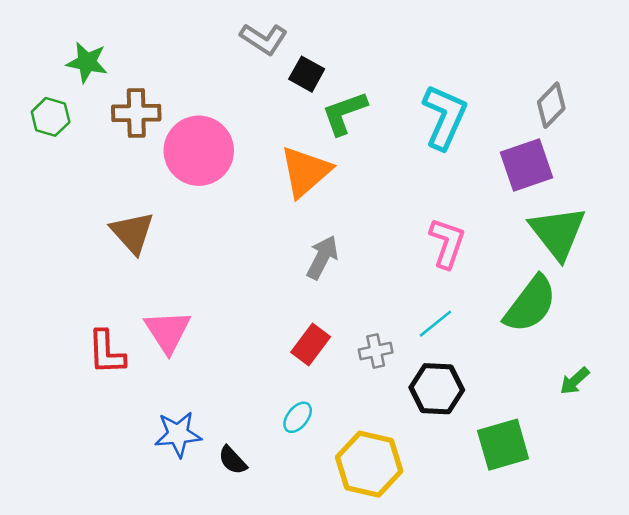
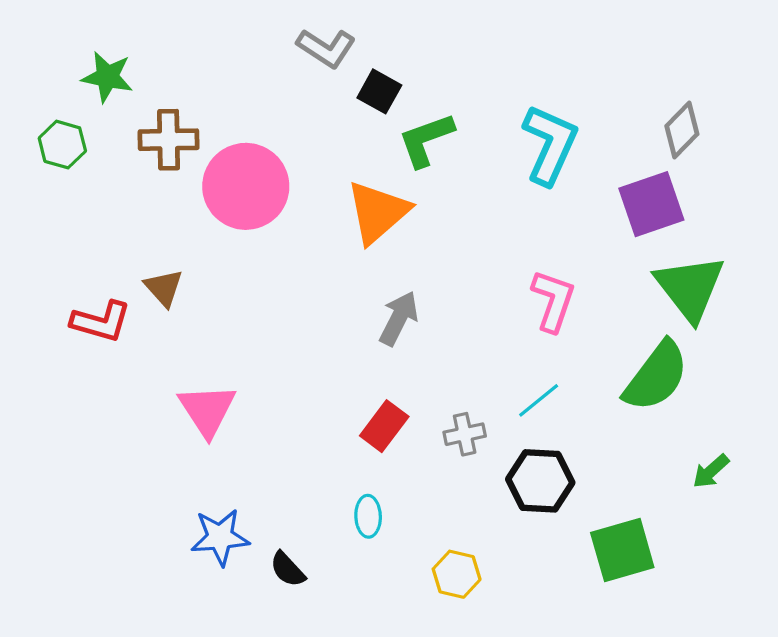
brown triangle: (132, 233) -> (164, 288), size x0.7
red L-shape: (106, 352) -> (101, 322), moved, turned -72
cyan ellipse: (298, 417) -> (368, 516), turned -40
yellow hexagon: (369, 464) -> (457, 574), size x0.6

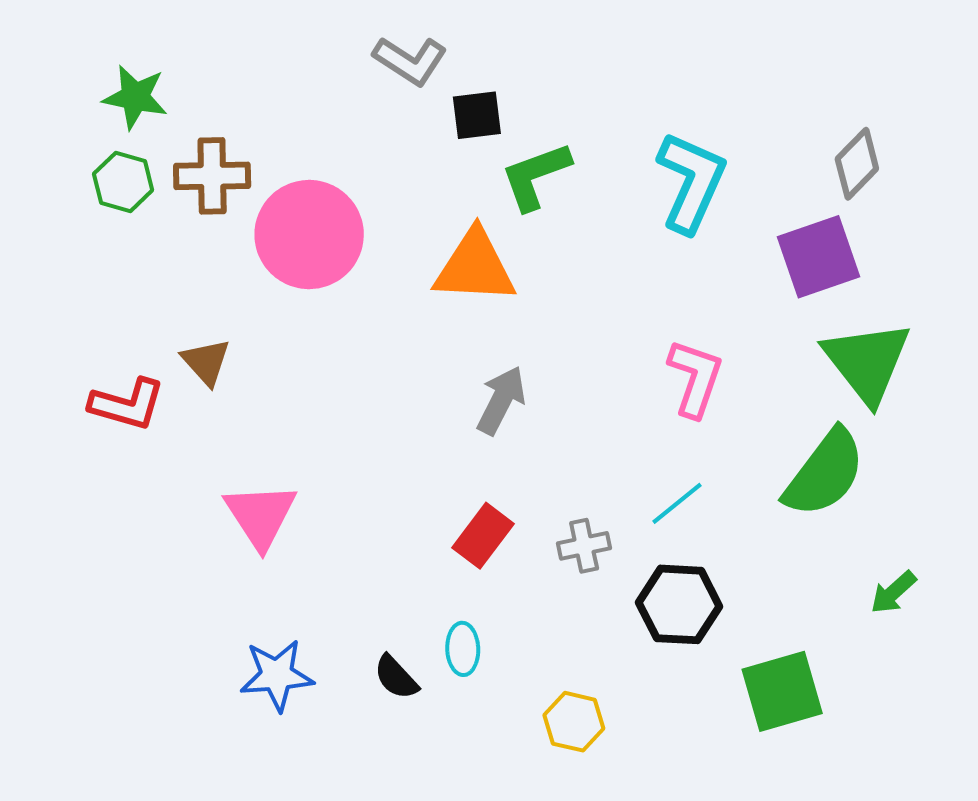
black square: (379, 91) -> (477, 115), turned -36
green hexagon: (62, 145) -> (123, 182), moved
orange triangle: (378, 212) -> (475, 267), turned 44
black semicircle: (288, 569) -> (396, 677), moved

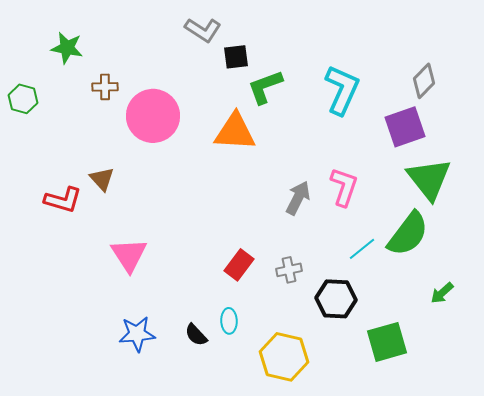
brown cross: (212, 176) -> (105, 87), size x0.7
green hexagon: (123, 182) -> (23, 99), moved
gray arrow: (501, 400) -> (298, 198), moved
cyan line: (677, 503) -> (362, 249), moved
yellow hexagon: (574, 722) -> (284, 357), size x1.6

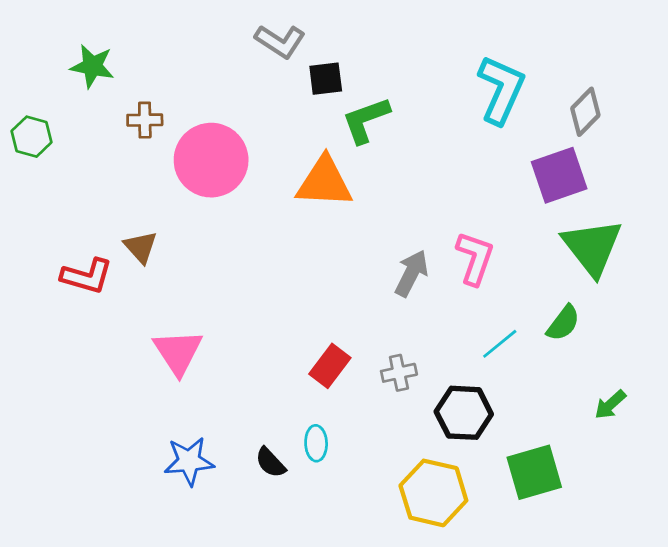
cyan L-shape: (342, 90) -> (501, 90), moved
green semicircle: (408, 234) -> (563, 323), size x0.6
yellow hexagon: (284, 357) -> (433, 493), moved

